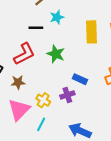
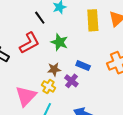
black line: (36, 28) -> (40, 18), turned 56
brown star: (18, 82) -> (54, 69), moved
purple cross: (67, 95) -> (71, 81), turned -32

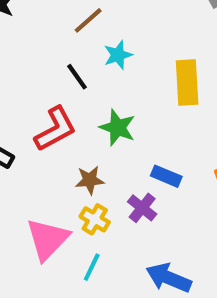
brown star: (54, 69) -> (90, 180), moved

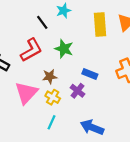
pink triangle: (47, 239) -> (26, 93), moved

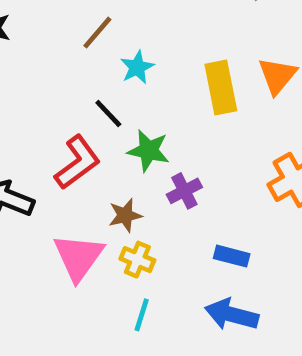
black line: (42, 22) -> (108, 113), moved
blue rectangle: (90, 74) -> (232, 256), moved
purple cross: (78, 91) -> (184, 191), moved, turned 32

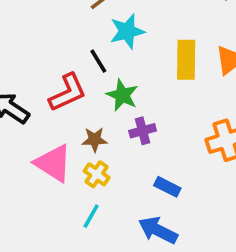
cyan star: (137, 67) -> (127, 31), size x1.4
pink triangle: (79, 257) -> (53, 163), turned -45

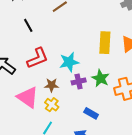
cyan star: (127, 31) -> (69, 62), moved
black line: (98, 61) -> (28, 25), moved
green star: (122, 95) -> (100, 78), moved

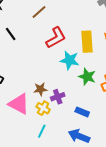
red L-shape: (38, 58) -> (56, 38), moved
cyan star: (69, 62) -> (70, 60), moved, turned 30
purple cross: (79, 81) -> (58, 97), moved

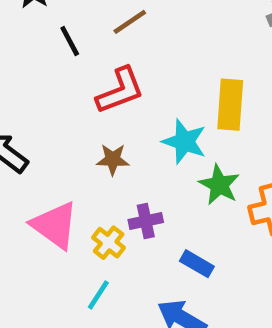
black line: (11, 34) -> (70, 41), moved
red L-shape: (56, 38) -> (120, 91), moved
brown star: (40, 89) -> (113, 159), moved

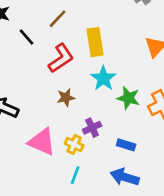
yellow rectangle: (230, 105) -> (95, 42), moved
cyan star: (184, 142) -> (103, 78), turned 30

